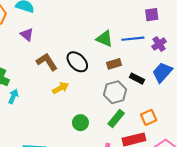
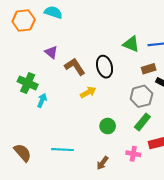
purple triangle: (27, 35) -> (51, 52), moved
black ellipse: (77, 62) -> (105, 67), turned 30
brown rectangle: (114, 64) -> (149, 69), moved

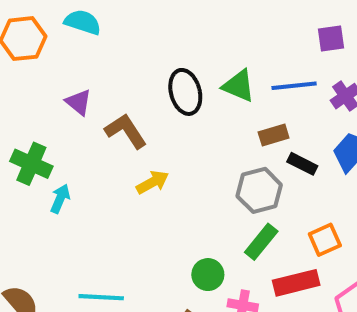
black ellipse: (105, 67) -> (185, 92), moved
green circle: (108, 126) -> (208, 275), moved

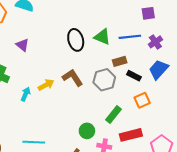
brown L-shape: (126, 131) -> (73, 78), moved
yellow arrow: (152, 182) -> (46, 85), moved
gray hexagon: (259, 190) -> (104, 80), moved
cyan arrow: (60, 199) -> (26, 94), moved
orange square: (325, 240) -> (142, 100), moved

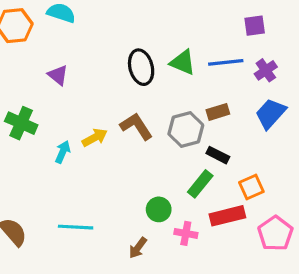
brown rectangle: (120, 61) -> (218, 112), moved
black rectangle: (134, 76) -> (218, 155), moved
orange square: (142, 100) -> (251, 187), moved

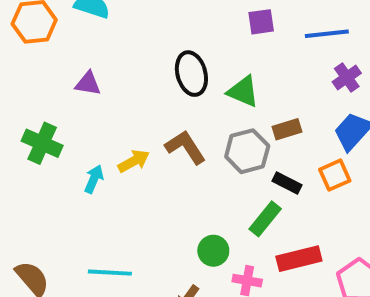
purple square: (255, 26) -> (261, 22), moved
green triangle: (183, 62) -> (243, 91), moved
blue line: (226, 62) -> (327, 34), moved
purple triangle: (58, 75) -> (88, 84), turned -30
orange square: (251, 187) -> (335, 175), moved

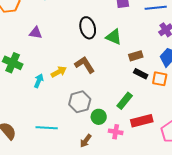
gray hexagon: (247, 151) -> (80, 102), moved
orange square: (335, 175) -> (160, 79), turned 35
black rectangle: (287, 183) -> (141, 74), moved

